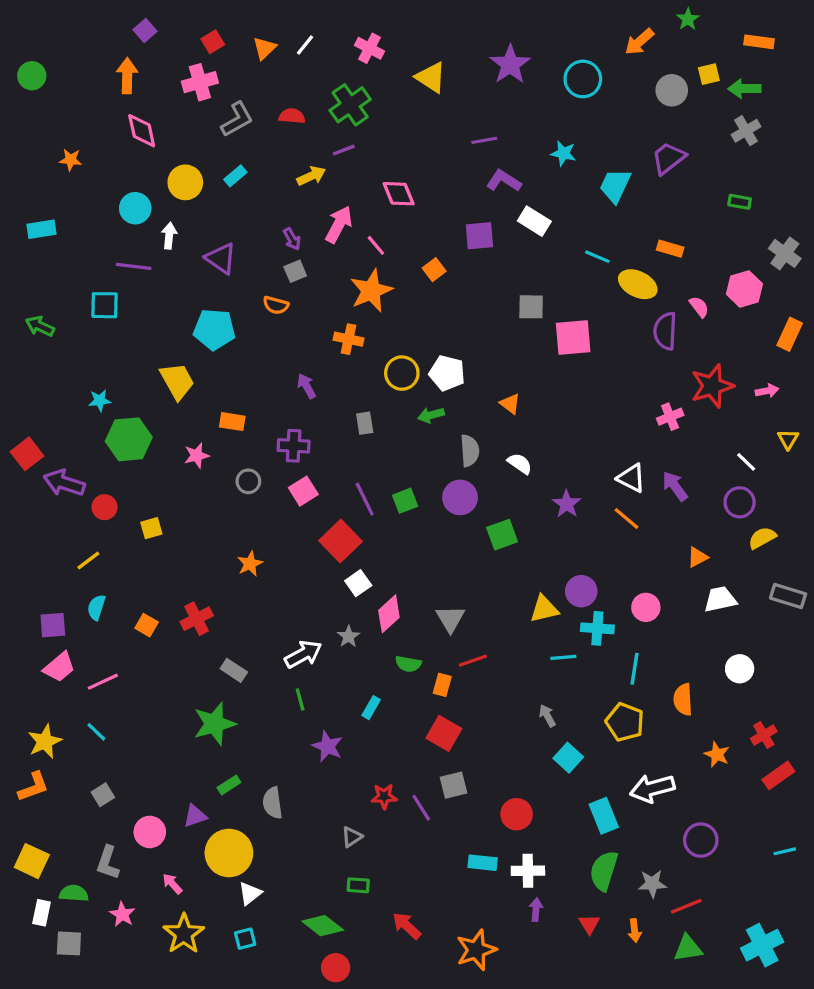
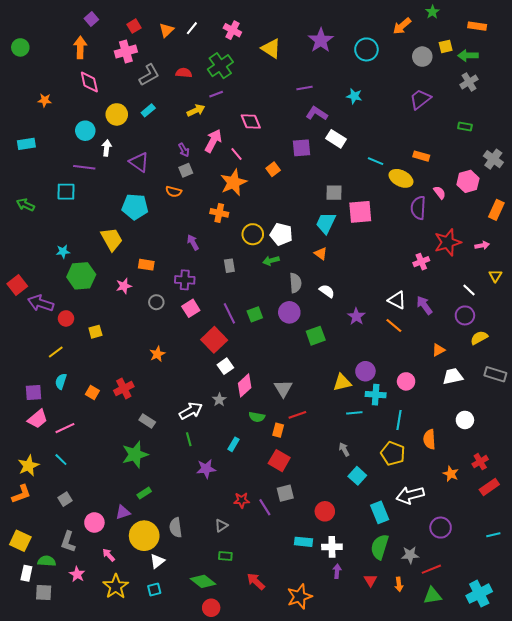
cyan trapezoid: (615, 186) -> (326, 223), moved
purple star: (328, 746) -> (206, 469), turned -30
gray semicircle: (273, 803) -> (176, 528), moved

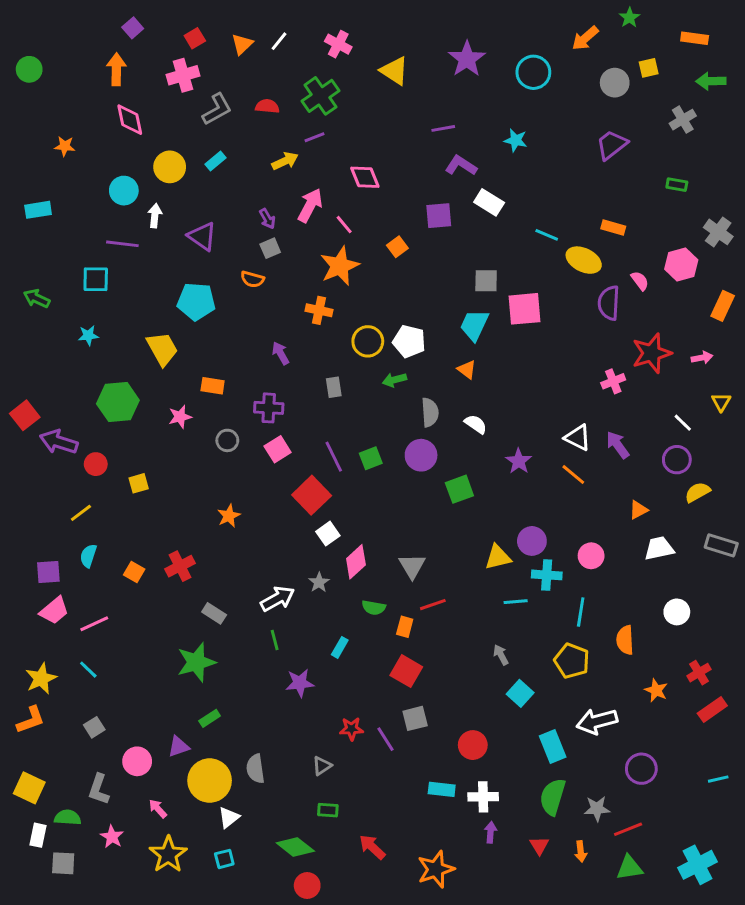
green arrow: (468, 56) -> (711, 81), moved
cyan star: (63, 251) -> (88, 335), moved

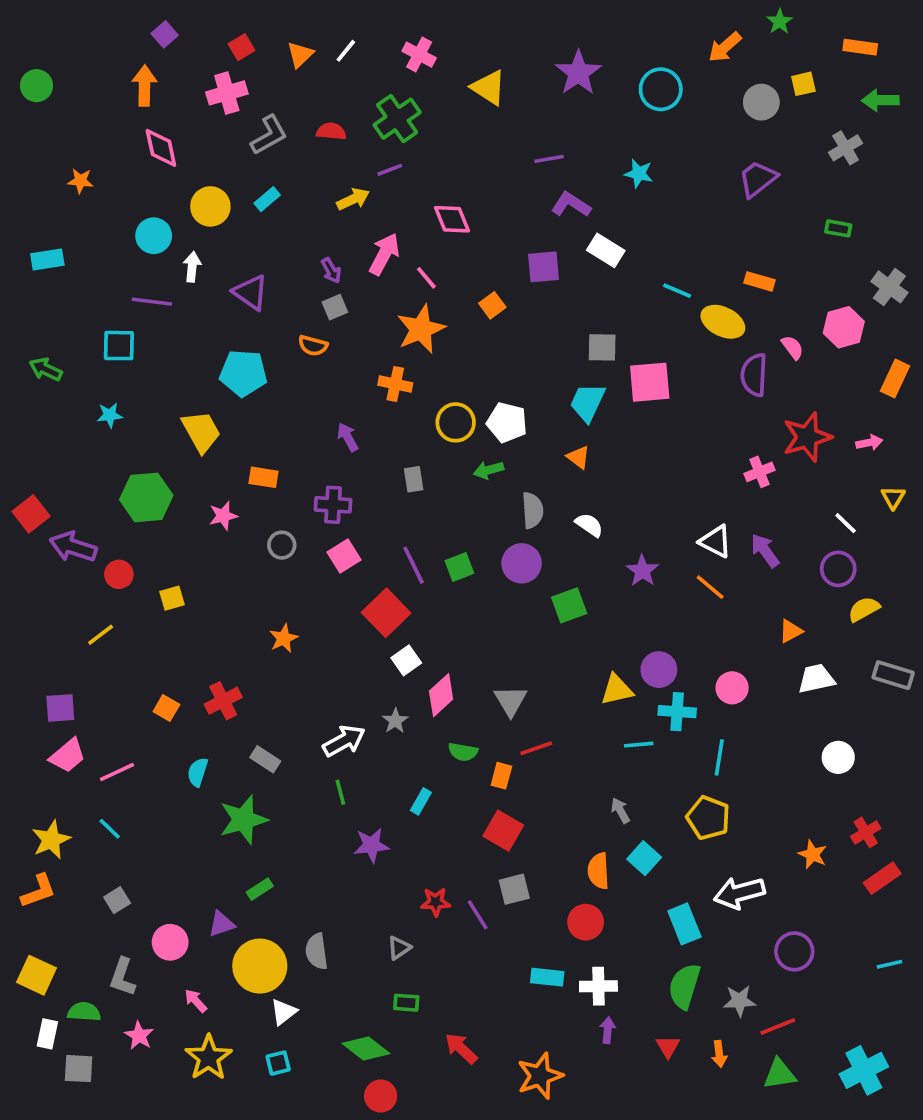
cyan semicircle: (88, 556) -> (198, 772), moved
orange semicircle: (625, 640) -> (598, 871), moved

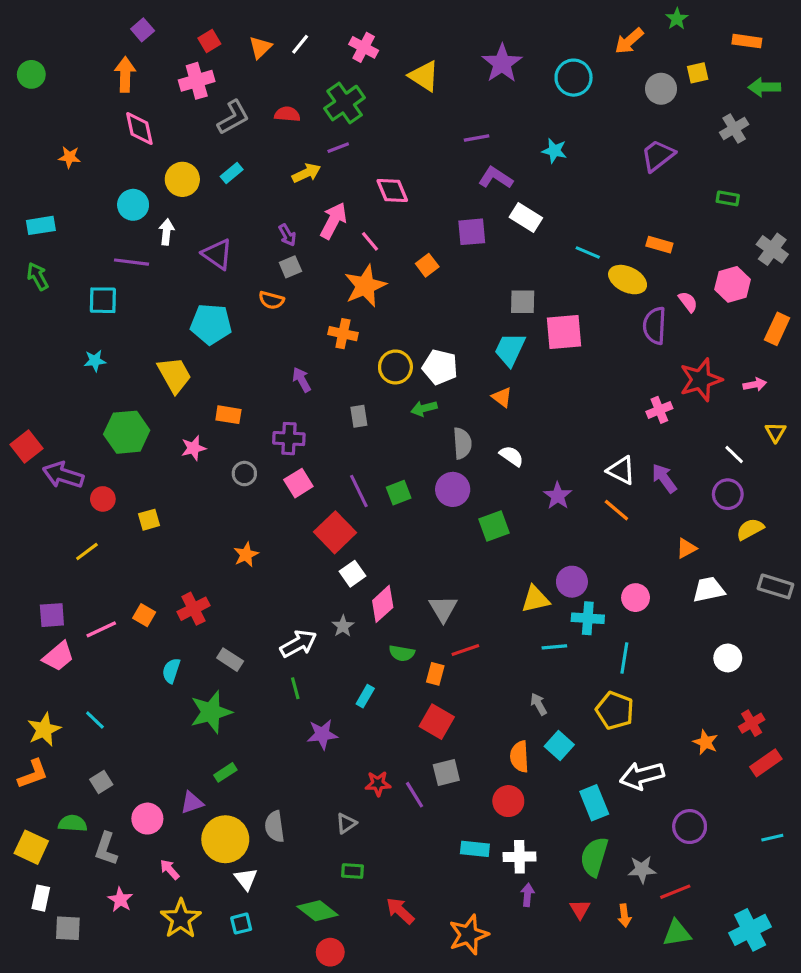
green arrow: (46, 369) -> (38, 276), moved, turned 36
pink line: (117, 772) -> (101, 629), moved
green semicircle: (84, 1012) -> (73, 823), moved
white triangle: (284, 1012) -> (246, 879), turned -30

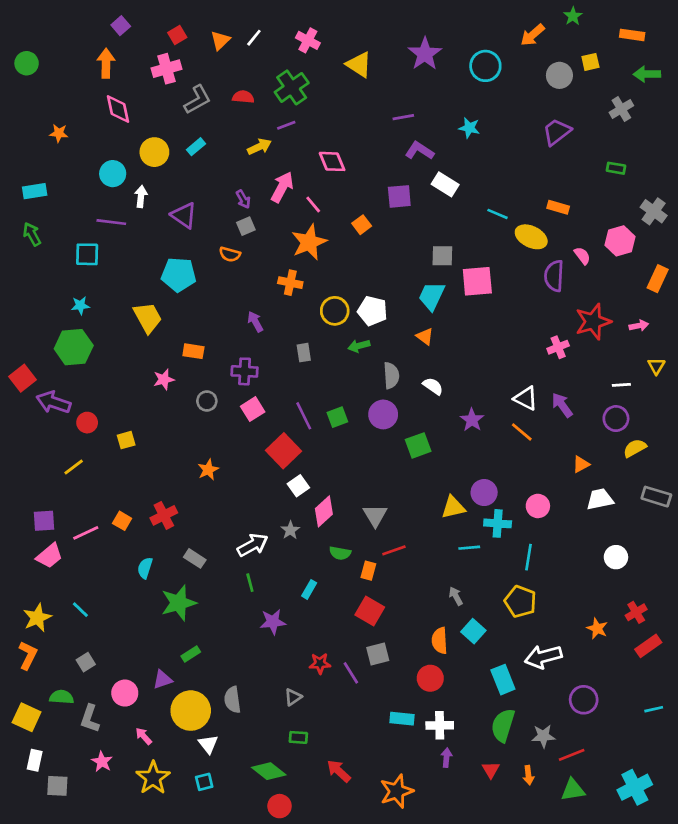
green hexagon: (127, 432) -> (74, 347), moved
white line: (734, 454) -> (621, 385), turned -48
orange L-shape: (33, 774) -> (28, 655), turned -44

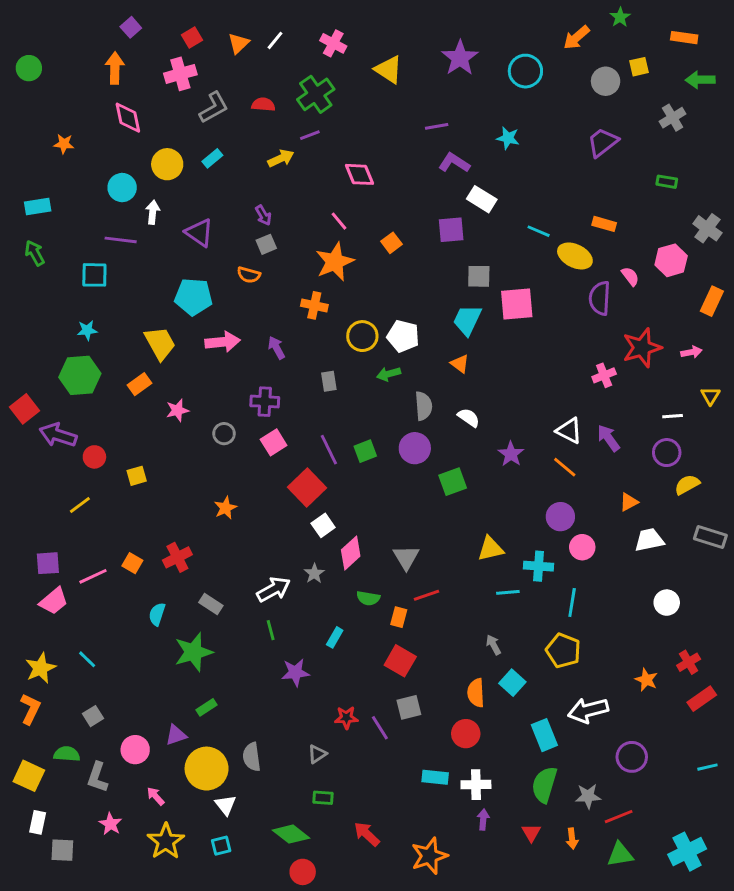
pink arrow: (282, 187) -> (223, 342), moved, turned 56
purple square: (399, 196) -> (451, 230), moved
orange rectangle: (193, 351) -> (140, 384), moved, turned -45
purple circle: (484, 493) -> (560, 517), moved

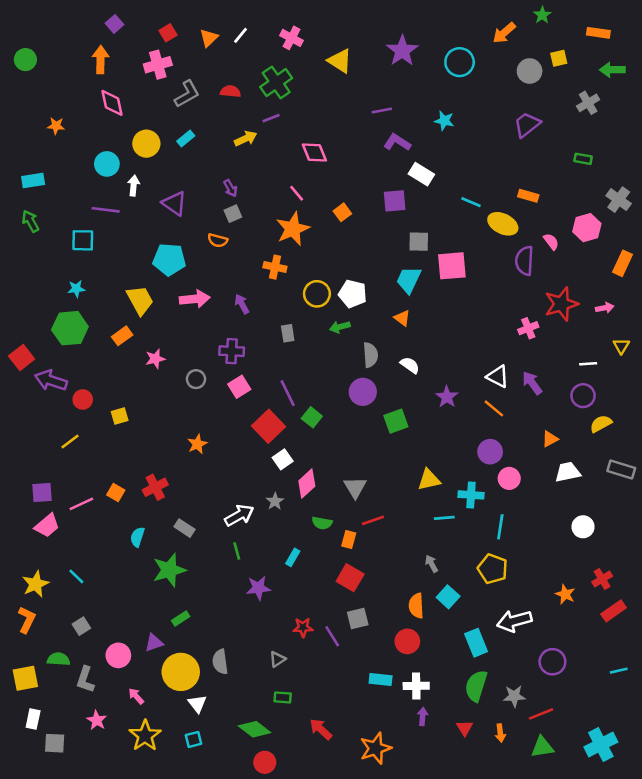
green square: (365, 451) -> (312, 417), moved, turned -30
yellow square: (29, 776) -> (25, 678), turned -36

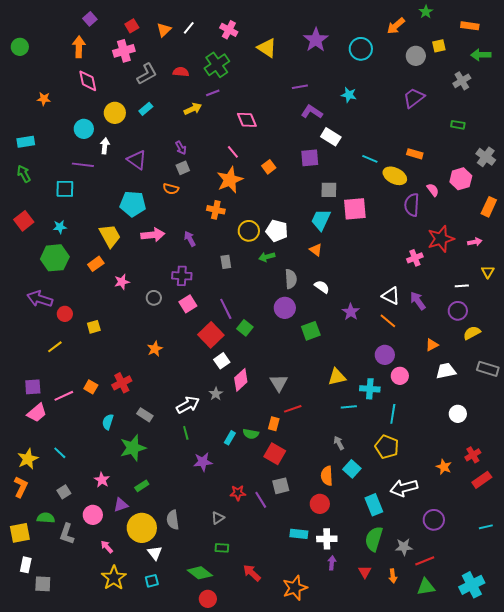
red square: (22, 357) -> (24, 221), moved
green semicircle: (322, 523) -> (251, 434), moved
pink star: (97, 720) -> (102, 480), moved

